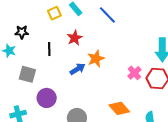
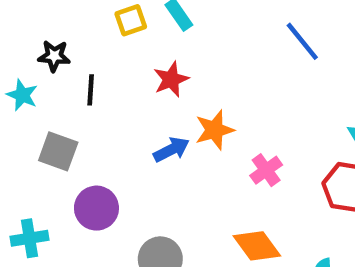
blue line: (107, 15) -> (302, 41), moved
black line: (49, 49) -> (91, 90), moved
pink cross: (134, 73) -> (266, 170), moved

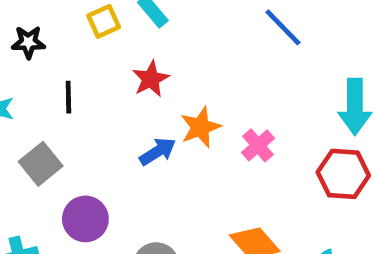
black star: (54, 56) -> (28, 42), moved
gray square: (58, 151) -> (41, 164), turned 36
pink cross: (266, 170) -> (258, 145), moved

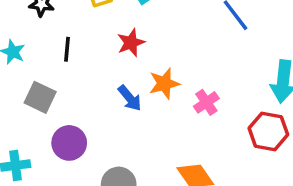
blue arrow: (158, 151) -> (130, 98), turned 76
gray square: (41, 164) -> (40, 97), turned -32

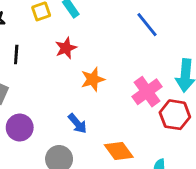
blue arrow: (130, 98) -> (77, 124), moved
pink cross: (206, 102) -> (147, 92), moved, size x1.5

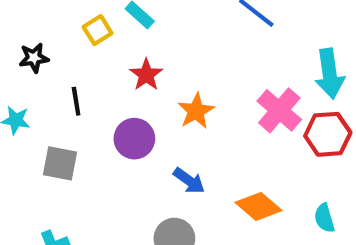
purple circle: (20, 128) -> (134, 139), moved

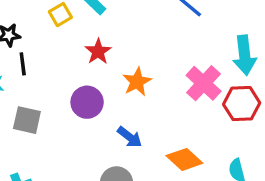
black line: (76, 101) -> (23, 64), moved

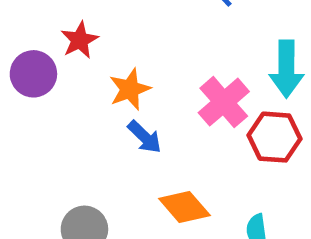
purple circle: (87, 102) -> (33, 74), moved
blue arrow: (130, 137) -> (145, 137), moved

